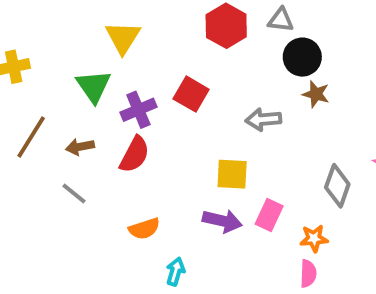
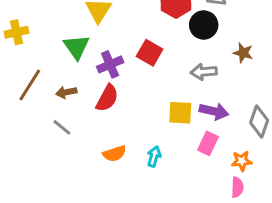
black circle: (302, 57) -> (204, 25), moved
purple arrow: (222, 221) -> (214, 111), moved
cyan arrow: (175, 272) -> (154, 157), moved

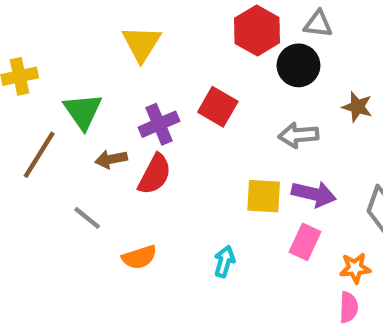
green triangle: (76, 47) -> (83, 111), moved
brown arrow: (66, 92) -> (111, 159), moved
orange semicircle: (114, 154) -> (139, 257), moved

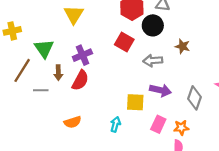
red square: (218, 107) -> (124, 42), moved
brown arrow: (111, 159) -> (58, 73), turned -80
yellow square: (264, 196) -> (135, 102), moved
gray line: (87, 218) -> (41, 90), moved, turned -40
pink rectangle: (305, 242) -> (158, 124), moved

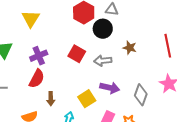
red square: (124, 42) -> (77, 54), moved
brown arrow: (58, 73) -> (51, 99), moved
yellow square: (135, 102) -> (87, 99), turned -36

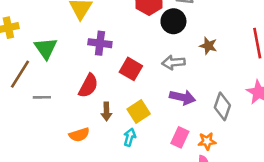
red square: (77, 54) -> (131, 69), moved
purple cross: (39, 56) -> (100, 43), moved, turned 30
yellow square: (87, 99) -> (139, 112), moved

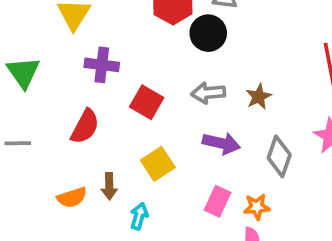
brown star: (208, 46) -> (259, 97), moved, turned 30
brown arrow: (106, 112) -> (109, 186), moved
cyan arrow: (130, 137) -> (139, 216), moved

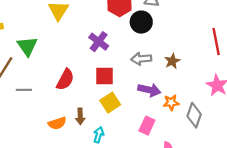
purple cross: (102, 65) -> (99, 42), moved, turned 30
red square: (147, 102) -> (104, 76), moved, turned -30
gray diamond: (279, 156) -> (194, 115), moved
orange star: (257, 207) -> (171, 103), moved

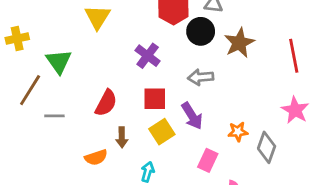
brown star: (172, 61) -> (239, 43), moved, size x1.5
purple arrow: (149, 90) -> (192, 116), moved, turned 45
brown arrow: (80, 116) -> (122, 137), moved

